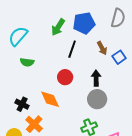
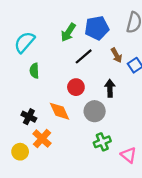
black line: (72, 49) -> (84, 56), turned 30
green semicircle: (27, 62) -> (34, 71), turned 80
gray circle: (97, 99) -> (95, 111), moved

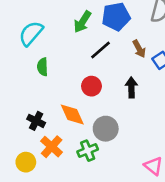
gray circle: (95, 111) -> (106, 129), moved
green cross: (102, 142) -> (88, 151), moved

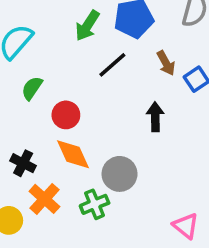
green semicircle: (43, 67) -> (32, 88), turned 36
red circle: (91, 86) -> (66, 115), moved

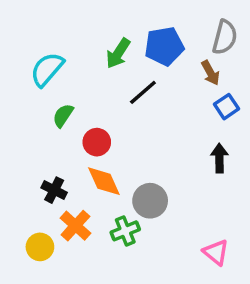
brown arrow: (166, 63) -> (210, 73), moved
black arrow: (155, 117) -> (219, 158), moved

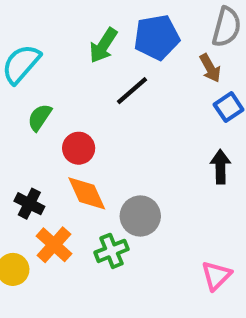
pink triangle: (216, 252) -> (216, 276), turned 36

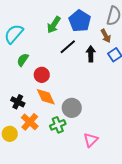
blue pentagon: (157, 37) -> (80, 21), turned -30
black arrow: (220, 167) -> (91, 54), moved
pink triangle: (216, 276) -> (91, 140), moved

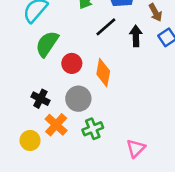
green semicircle: (23, 60) -> (47, 44), size x1.5
orange diamond: (46, 97) -> (103, 73), moved, turned 35
gray circle: (72, 108) -> (78, 99), moved

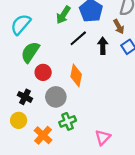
red circle: (72, 63) -> (43, 72), moved
orange cross: (56, 125) -> (43, 135), moved
yellow circle: (30, 140) -> (19, 120), moved

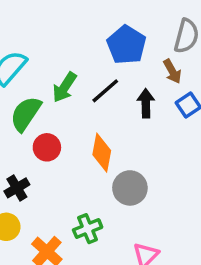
green arrow: (63, 15) -> (65, 87), moved
black cross: (25, 97) -> (17, 188), turned 32
gray circle: (56, 97) -> (130, 188), moved

